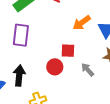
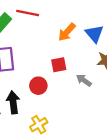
red circle: (55, 67) -> (38, 86), moved

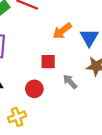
red circle: (38, 86) -> (34, 89), moved

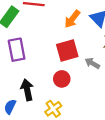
red square: (48, 62) -> (67, 51), size x1.5

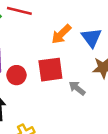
red circle: (62, 79) -> (16, 75), moved

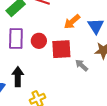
red circle: (16, 75) -> (39, 41), moved

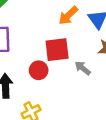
red circle: (39, 41) -> (39, 70), moved

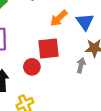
gray arrow: (83, 68) -> (81, 65), moved, turned 64

